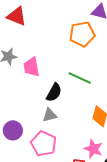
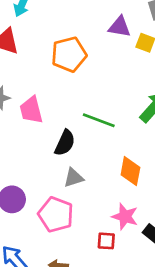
orange pentagon: (82, 34) -> (69, 54), moved
gray triangle: (50, 115) -> (74, 178), moved

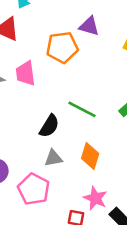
purple triangle: (120, 27) -> (89, 26), moved
pink trapezoid: (31, 110) -> (26, 73), moved
orange diamond: (130, 171) -> (90, 156), moved

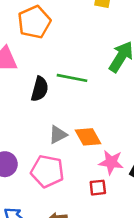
black semicircle: (49, 126) -> (40, 89), moved
orange diamond: (90, 156) -> (88, 137), moved, turned -30

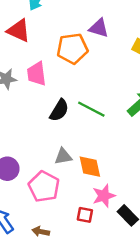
pink star: (111, 162) -> (104, 196), turned 30

